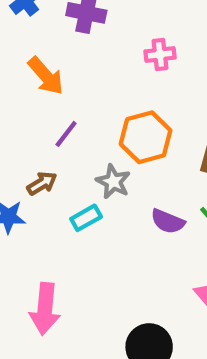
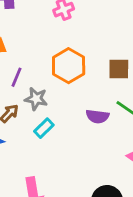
gray star: (113, 182) -> (36, 99), moved

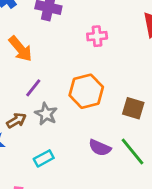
cyan rectangle: (44, 128) -> (44, 158), moved

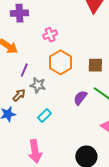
pink cross: (97, 36) -> (50, 35), moved
purple semicircle: (100, 148) -> (80, 98), turned 119

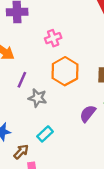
brown arrow: (19, 95) -> (21, 152), moved

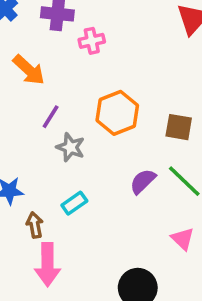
pink cross: (53, 38) -> (92, 41), moved
brown arrow: (21, 152) -> (35, 225), turned -63

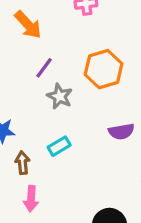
purple semicircle: (143, 181) -> (121, 132), turned -150
pink arrow: (47, 265) -> (31, 199), size x0.7

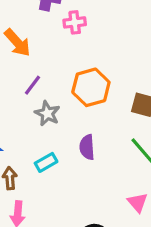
purple semicircle: (121, 132) -> (87, 147), moved, turned 95

